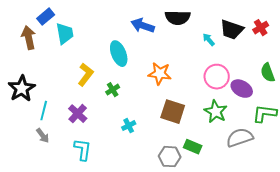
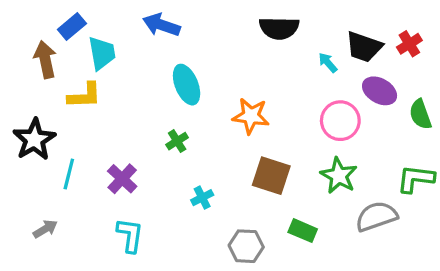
blue arrow: (143, 26) -> (161, 25), moved
yellow L-shape: (86, 75) -> (84, 96), moved, turned 50
purple ellipse: (242, 89) -> (380, 91), moved
gray arrow: (43, 136) -> (45, 229), moved, turned -84
gray hexagon: (170, 157) -> (246, 246), moved

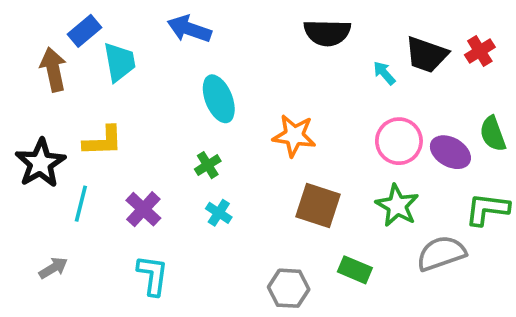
purple ellipse: (380, 91) -> (450, 152), moved
yellow L-shape: (84, 96) -> (103, 141), moved
cyan cross: (202, 198) -> (219, 213), moved, turned -30

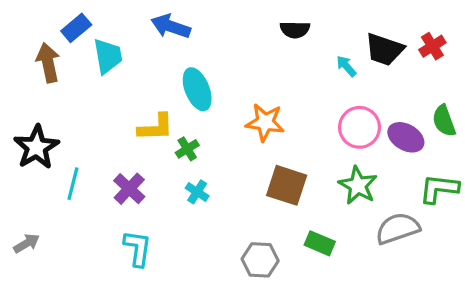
black semicircle: (327, 33) -> (295, 30), size x0.7
yellow L-shape: (103, 141) -> (156, 127), moved
gray arrow: (53, 268) -> (27, 243), moved

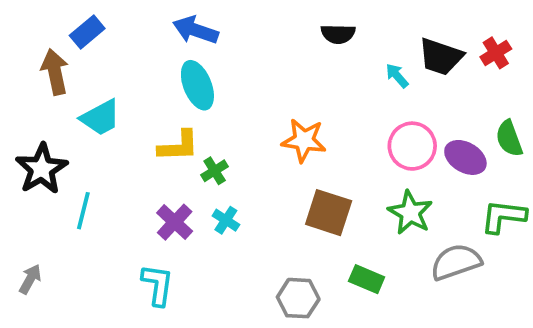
cyan trapezoid: (108, 56) -> (100, 118), moved, turned 72
cyan ellipse: (197, 89) -> (197, 85), moved
purple cross: (129, 189) -> (175, 222), moved
gray arrow: (27, 243) -> (30, 279), turned -30

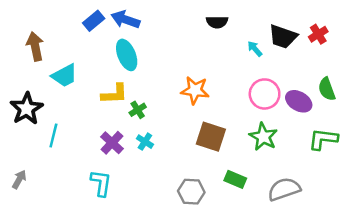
blue rectangle: (87, 32) -> (94, 21), moved
gray semicircle: (456, 262) -> (284, 189), moved

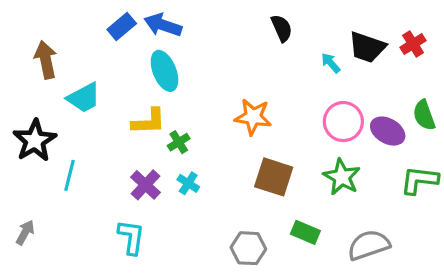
black semicircle: (217, 22) -> (282, 28), turned -115

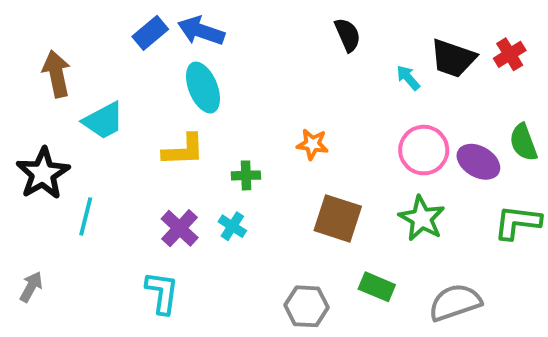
orange star: (253, 117) -> (312, 144), size x0.7
green cross: (179, 142) -> (246, 175), moved, turned 30

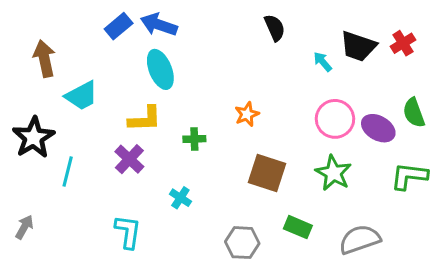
orange star: (312, 144) -> (247, 114), turned -30
cyan cross: (232, 226) -> (180, 198), moved
purple cross: (180, 228) -> (129, 159), moved

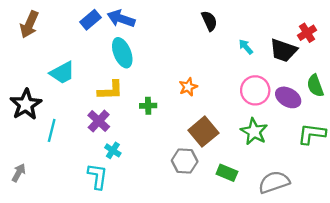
black trapezoid: (358, 46) -> (283, 50), moved
brown arrow: (44, 59) -> (29, 24), moved, turned -144
brown square: (267, 173) -> (203, 132), turned 32
cyan cross: (180, 198) -> (113, 150), moved
gray hexagon: (242, 243) -> (185, 161), moved

